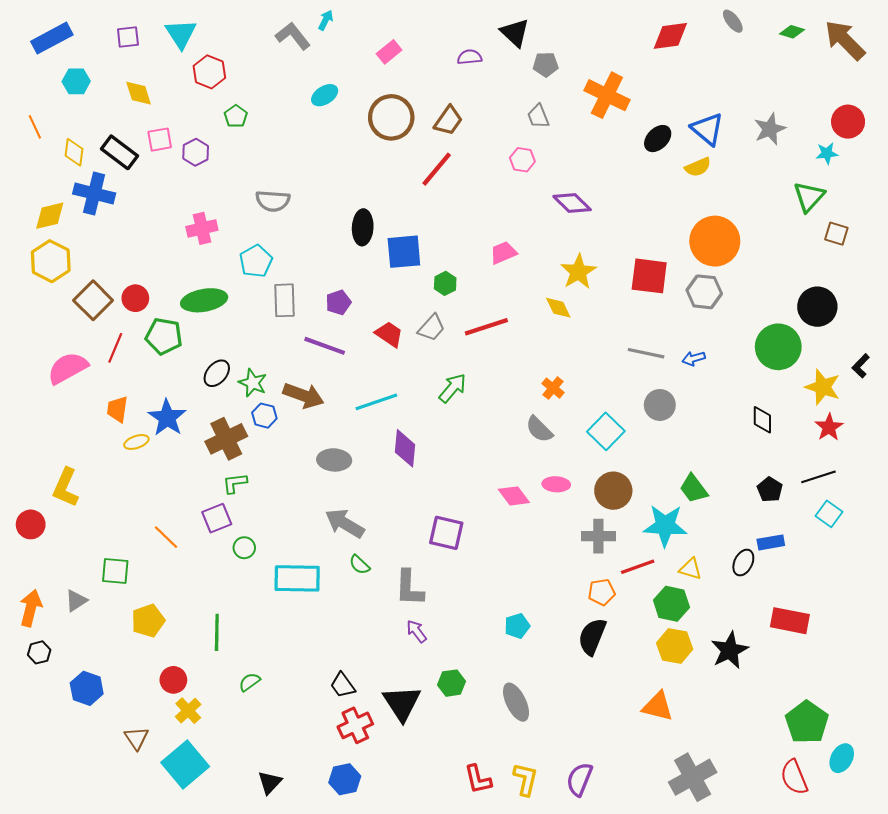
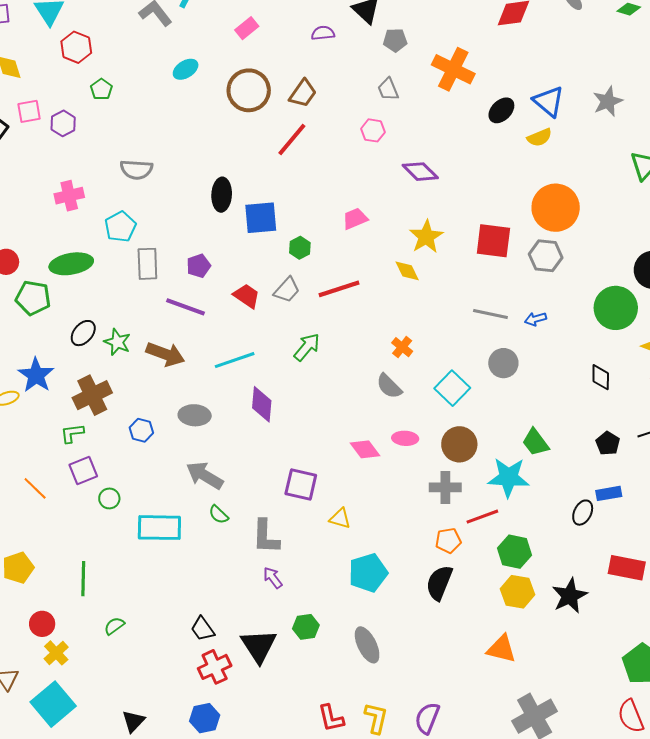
blue hexagon: (264, 416) -> (141, 430), moved
green L-shape: (235, 483) -> (72, 433), moved
yellow triangle: (690, 569) -> (340, 519), moved
cyan pentagon: (517, 626) -> (368, 573), size x1.6

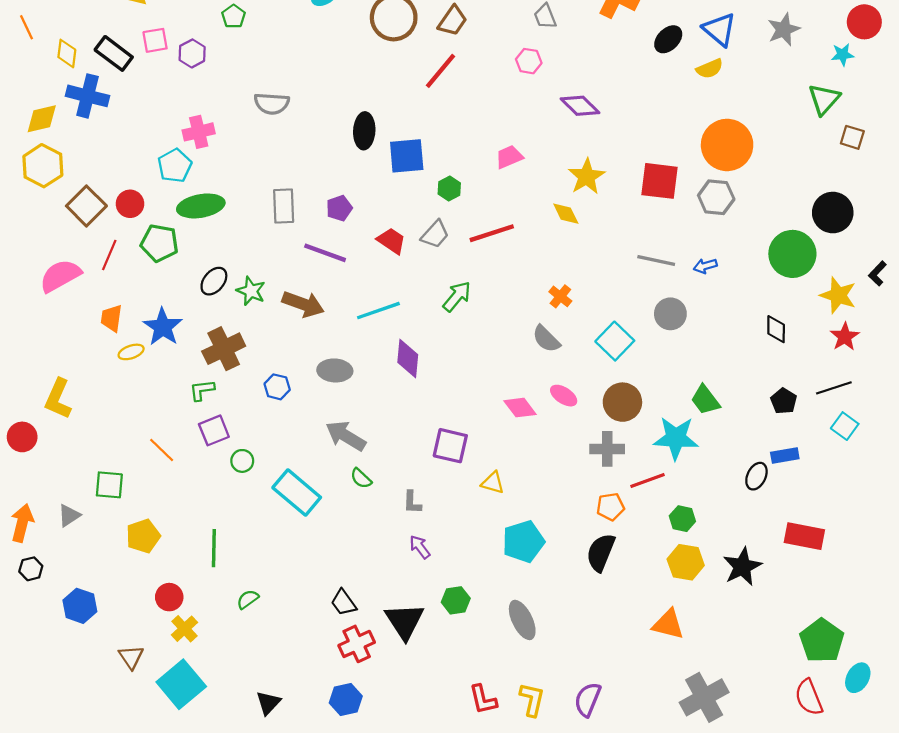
cyan pentagon: (120, 227) -> (175, 166), moved
pink ellipse: (405, 438) -> (564, 396), turned 30
cyan rectangle: (159, 528) -> (297, 493), turned 39
gray L-shape: (266, 537) -> (412, 502), size x0.6
green hexagon: (514, 552) -> (682, 519), size x0.7

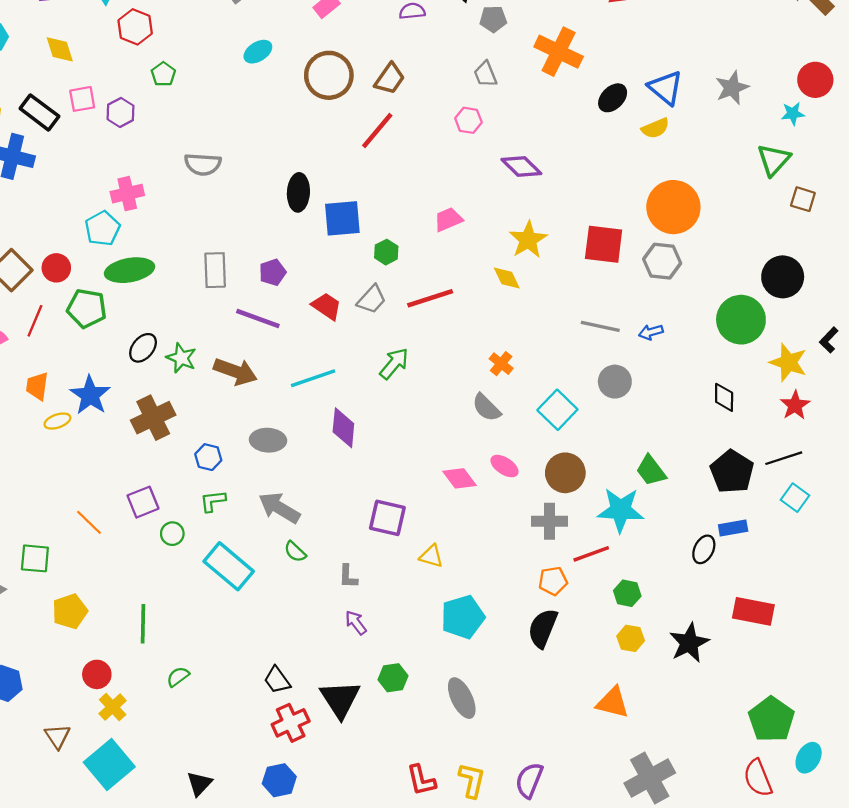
green L-shape: (202, 390) -> (213, 501), moved
black pentagon: (784, 401) -> (732, 472), size x1.6
yellow hexagon: (686, 562) -> (631, 638), size x0.7

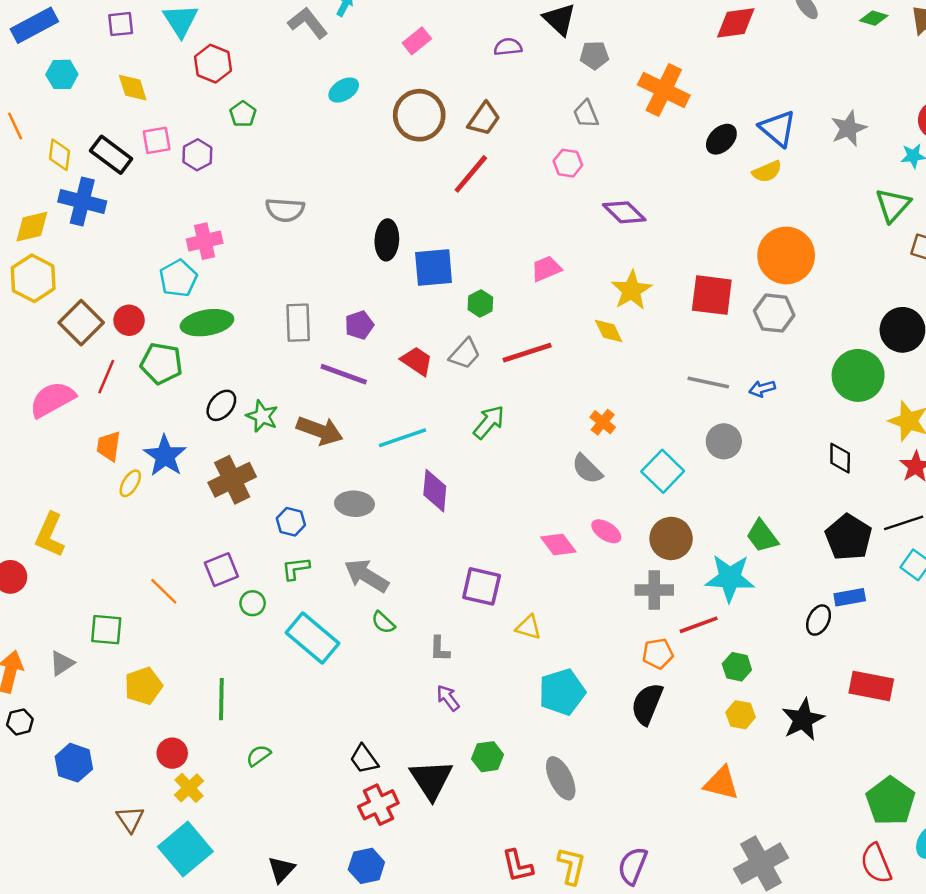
yellow ellipse: (57, 421) -> (130, 483), turned -40

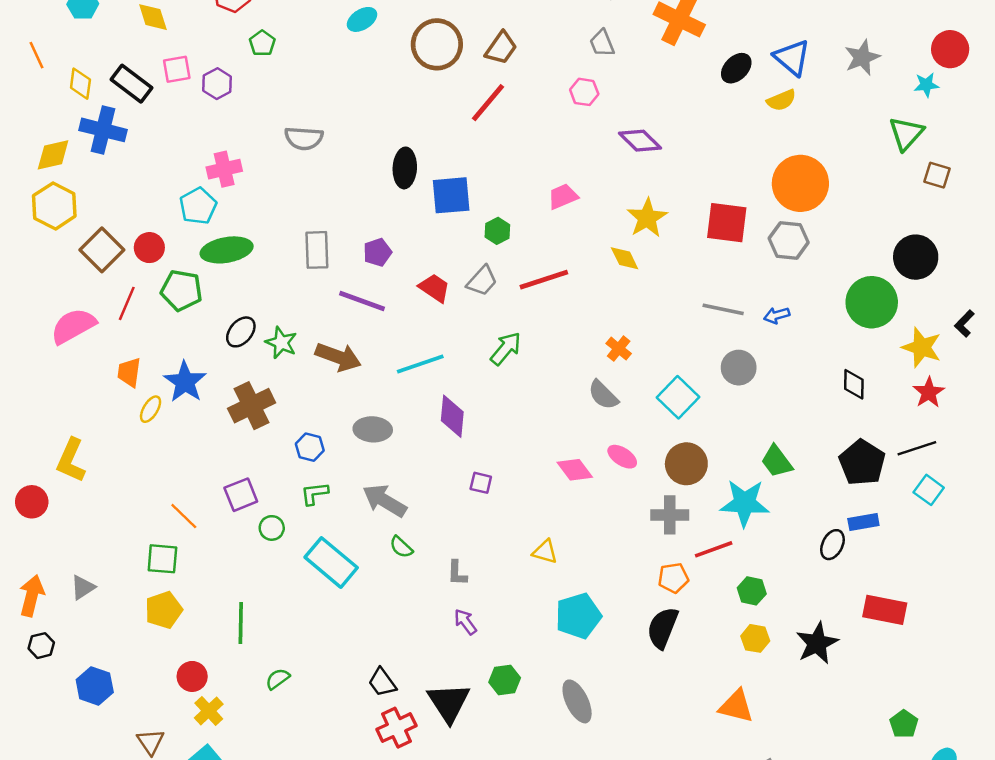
purple square: (482, 586) -> (481, 483), moved, size x0.6
green square: (106, 630) -> (162, 559), moved
green pentagon: (890, 801) -> (904, 724), size x0.6

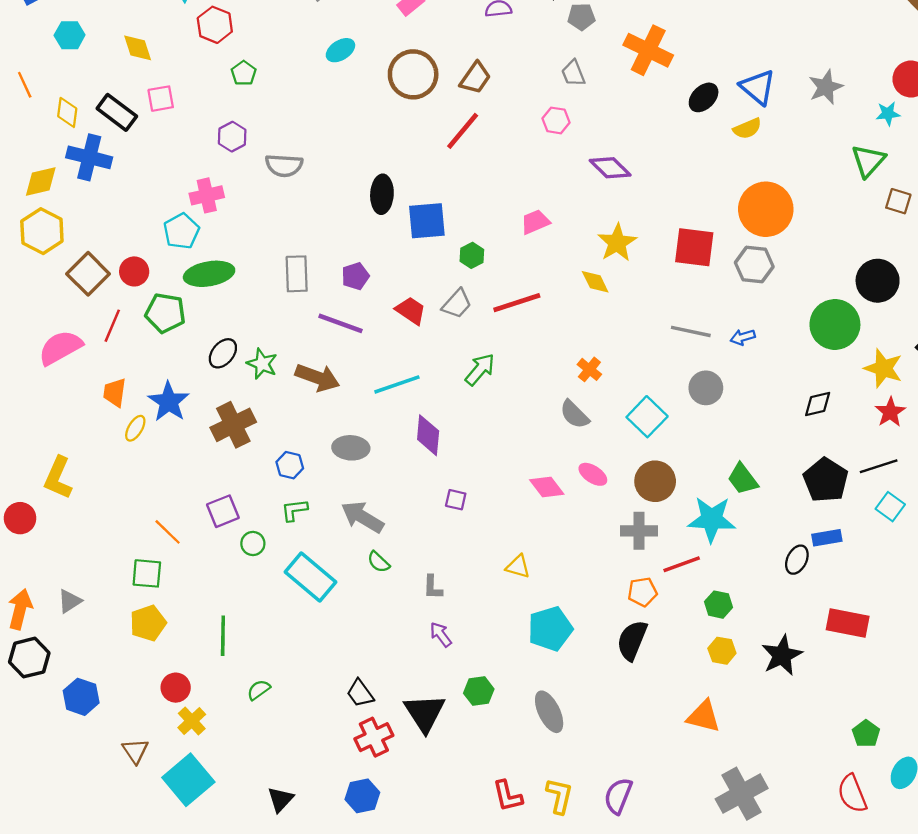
purple hexagon: (217, 84) -> (232, 137), moved
black diamond: (854, 384) -> (818, 404), turned 76
black hexagon: (41, 646) -> (29, 658), size x1.6

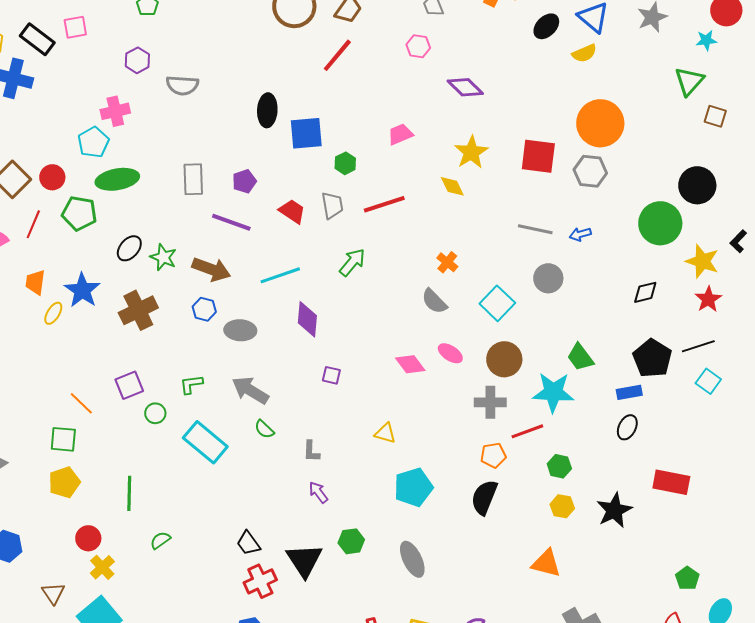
gray trapezoid: (457, 304) -> (332, 205), turned -52
blue hexagon: (290, 465) -> (204, 309), moved
blue rectangle: (827, 538) -> (629, 392), moved

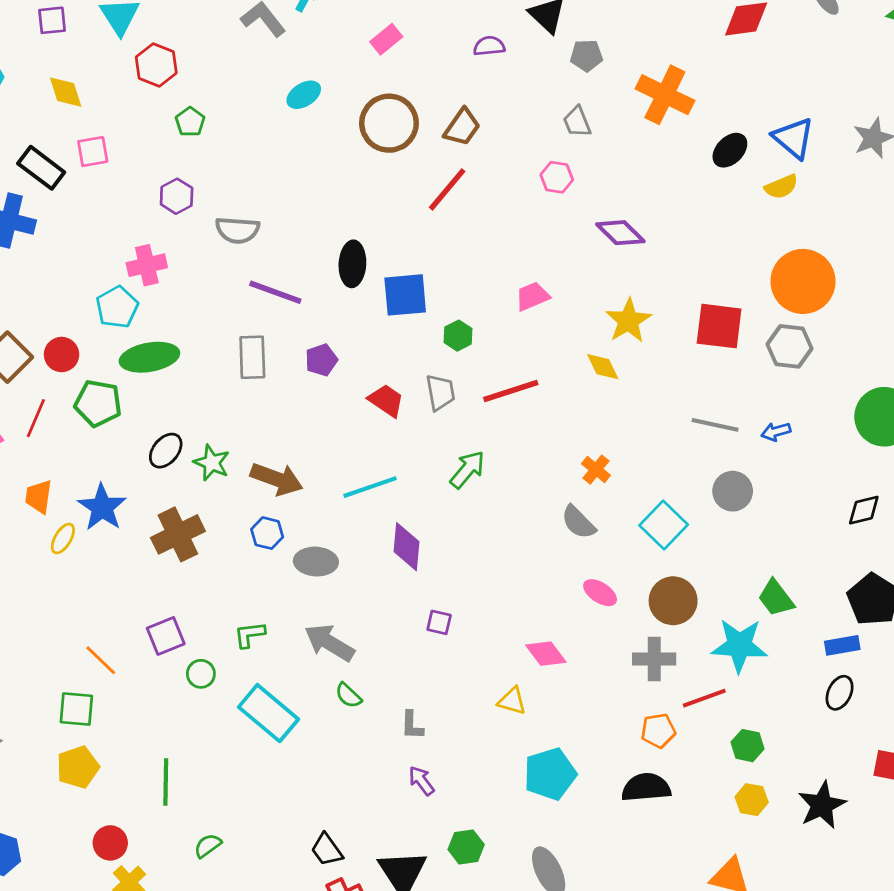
purple line: (231, 222) -> (275, 292), moved
pink diamond: (410, 364) -> (546, 654), moved
black semicircle: (484, 497) -> (646, 787), turned 63

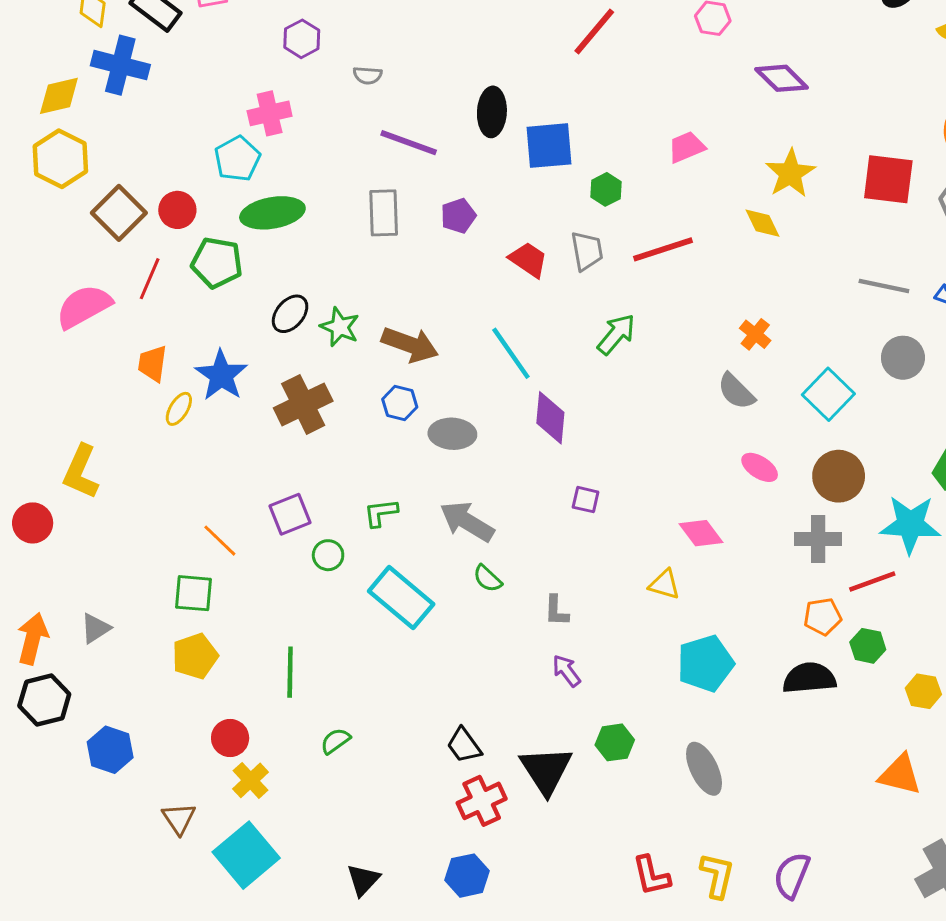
gray semicircle: (237, 230) -> (368, 75), size x0.6
cyan line: (370, 487) -> (511, 353), turned 74
green hexagon: (748, 746) -> (868, 646), moved

